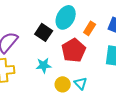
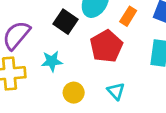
cyan star: (44, 65) -> (52, 61), moved
yellow circle: (63, 84) -> (74, 93), moved

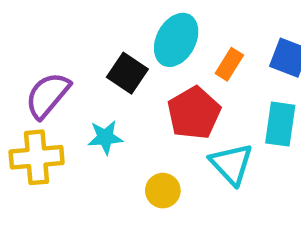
cyan triangle: (116, 91) -> (232, 164), moved, size x1.5
yellow circle: (74, 93) -> (163, 191), moved

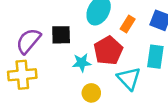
black square: (127, 73) -> (61, 35), moved, turned -35
cyan star: (105, 137) -> (82, 63), moved

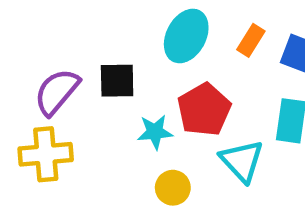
orange rectangle: (128, 24) -> (251, 40), moved

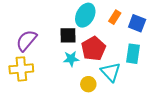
black square: (117, 81) -> (68, 35), moved
yellow circle: (173, 188) -> (88, 84), moved

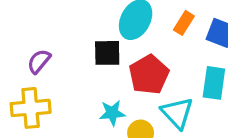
purple semicircle: (26, 40) -> (39, 61), size x0.7
cyan star: (71, 59) -> (112, 113), moved

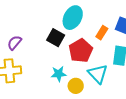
orange rectangle: (184, 23) -> (102, 33), moved
black square: (107, 53) -> (56, 38), turned 30

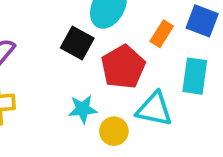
cyan triangle: (98, 74) -> (154, 109), turned -35

